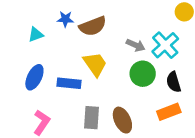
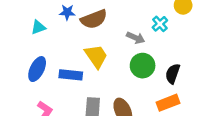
cyan cross: (165, 45) -> (160, 24), moved, size x0.6
black semicircle: (174, 82) -> (173, 74), turned 36

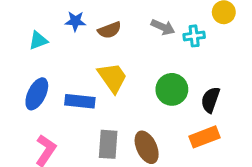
brown semicircle: (94, 19) -> (110, 30), size x0.7
cyan cross: (160, 24) -> (194, 36), turned 35
gray arrow: (136, 38) -> (163, 27), moved

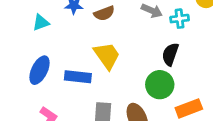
green circle: (172, 89) -> (160, 85), moved
black semicircle: (210, 100) -> (170, 54), moved

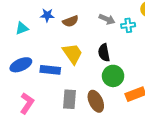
black semicircle: (170, 54) -> (104, 53), moved, turned -30
blue ellipse: (40, 70) -> (21, 65), turned 40

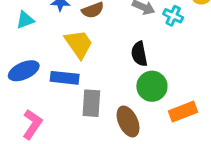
cyan cross: (128, 25) -> (173, 16), turned 32
yellow trapezoid: (73, 54) -> (79, 44), moved
gray rectangle: (69, 99) -> (91, 103), moved

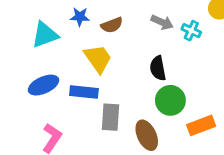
cyan triangle: (25, 20) -> (45, 35), size x1.5

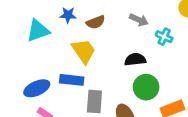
cyan cross: (191, 31) -> (164, 37), moved
black semicircle: (158, 68) -> (135, 59), turned 95
blue ellipse: (43, 85) -> (37, 88), moved

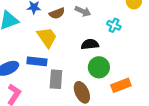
gray arrow: (139, 20) -> (83, 11), moved

